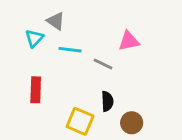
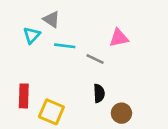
red rectangle: (36, 90) -> (24, 96), moved
yellow square: (80, 121) -> (51, 112), moved

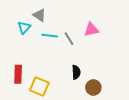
gray line: (95, 59) -> (69, 39), moved, turned 32

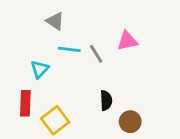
cyan triangle: (24, 27) -> (40, 69), moved
yellow square: (39, 86) -> (55, 120), turned 30

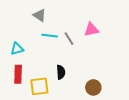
cyan triangle: (40, 69) -> (17, 49), moved, turned 32
black semicircle: (106, 100) -> (61, 72), moved
yellow square: (55, 120) -> (39, 86), turned 30

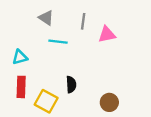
gray line: (69, 39) -> (83, 21), moved, turned 40
yellow square: (39, 86) -> (46, 101), turned 36

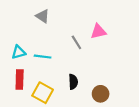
gray line: (83, 21) -> (76, 42), moved, turned -40
cyan line: (58, 42) -> (43, 57), moved
black semicircle: (71, 85) -> (73, 82), moved

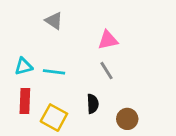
pink triangle: (98, 31) -> (108, 40), moved
gray line: (76, 42) -> (106, 71), moved

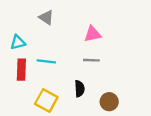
cyan triangle: (24, 66) -> (18, 42), moved
gray line: (106, 71) -> (91, 60), turned -56
red rectangle: (25, 101) -> (21, 70), moved

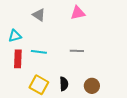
pink triangle: (93, 34) -> (78, 13), moved
black semicircle: (79, 89) -> (64, 84), moved

